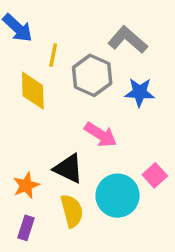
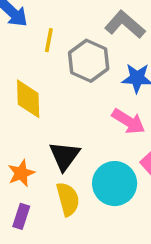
yellow diamond: (33, 91) -> (28, 99), moved
pink arrow: (101, 135) -> (128, 121), moved
black triangle: (68, 169) -> (64, 156), turned 40

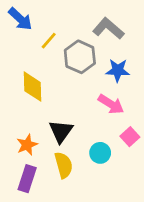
yellow line: (49, 40) -> (49, 41), turned 30
cyan circle: (115, 184) -> (100, 153), size x0.6
purple rectangle: (21, 216) -> (27, 179), size x1.4

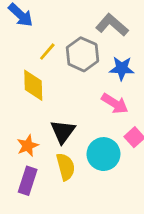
yellow line: (49, 41) -> (47, 52), moved
cyan circle: (100, 153) -> (103, 154), size x1.5

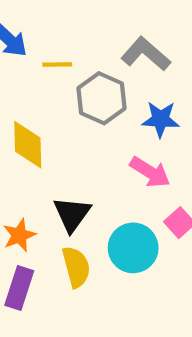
yellow line: (47, 52) -> (57, 65), moved, turned 48

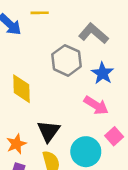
yellow line: (57, 65) -> (40, 13), moved
blue star: (161, 119) -> (103, 73), turned 30

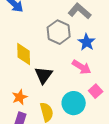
black triangle: (49, 131) -> (44, 75), moved

